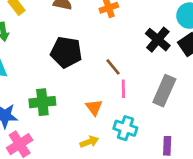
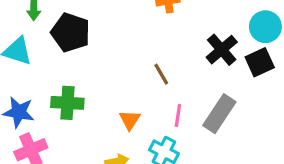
black pentagon: (66, 52) -> (71, 32), moved
pink line: (123, 89) -> (178, 115), moved

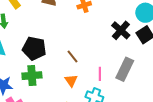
black pentagon: (71, 32) -> (34, 48), moved
brown line: (161, 74) -> (72, 57), moved

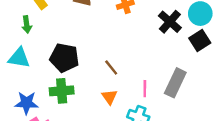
black cross: (121, 30) -> (170, 22), moved

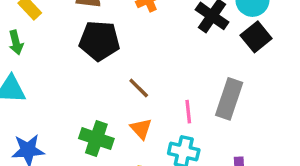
black pentagon: (64, 58) -> (99, 41), moved
green cross: (62, 91) -> (96, 139), moved, turned 30

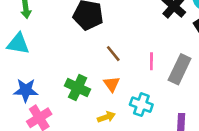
pink line: (188, 112) -> (151, 61), moved

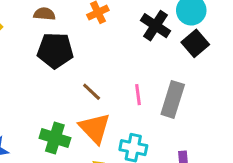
orange triangle: (112, 84) -> (95, 128), size x1.6

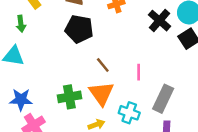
gray rectangle: (173, 99) -> (163, 99), moved
green cross: (55, 138) -> (69, 97), turned -35

